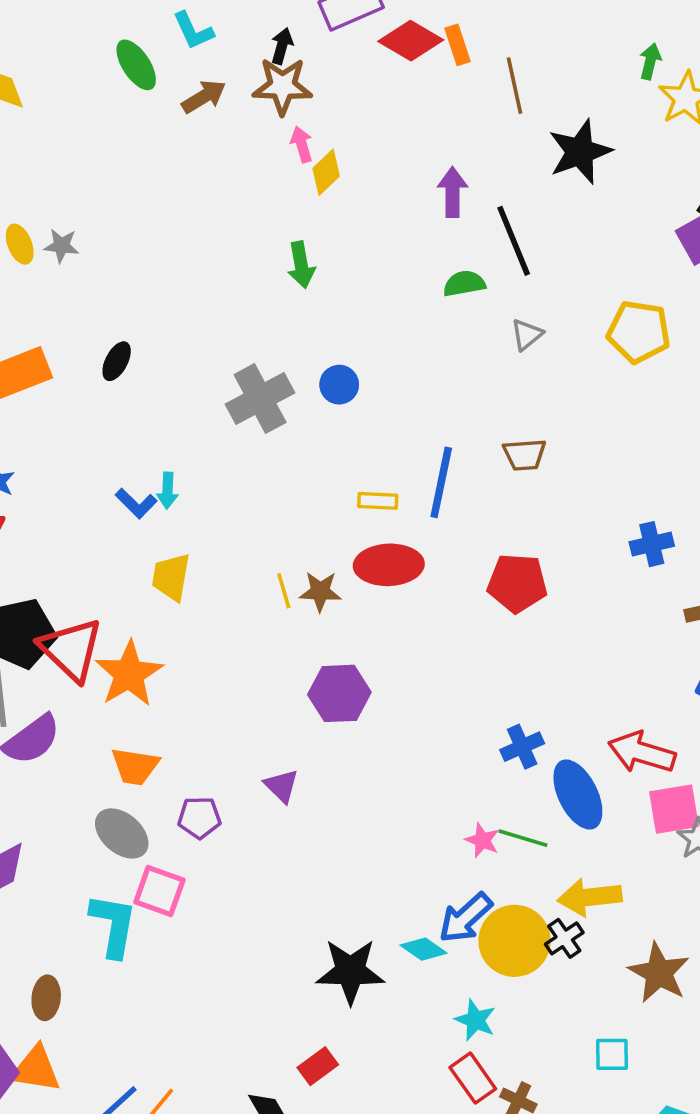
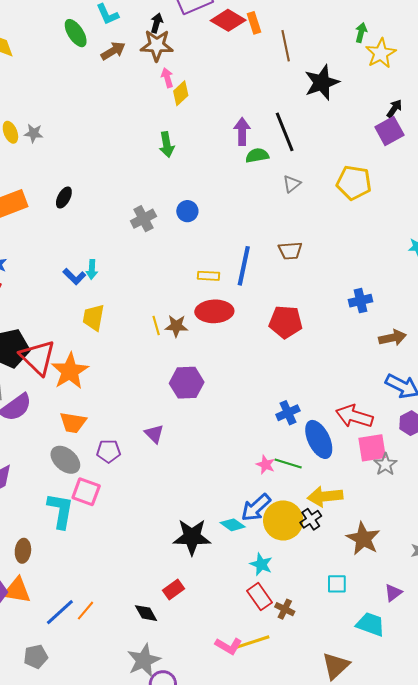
purple arrow: (452, 192) -> (242, 131), moved
gray cross: (260, 398) -> (143, 219), size x0.7

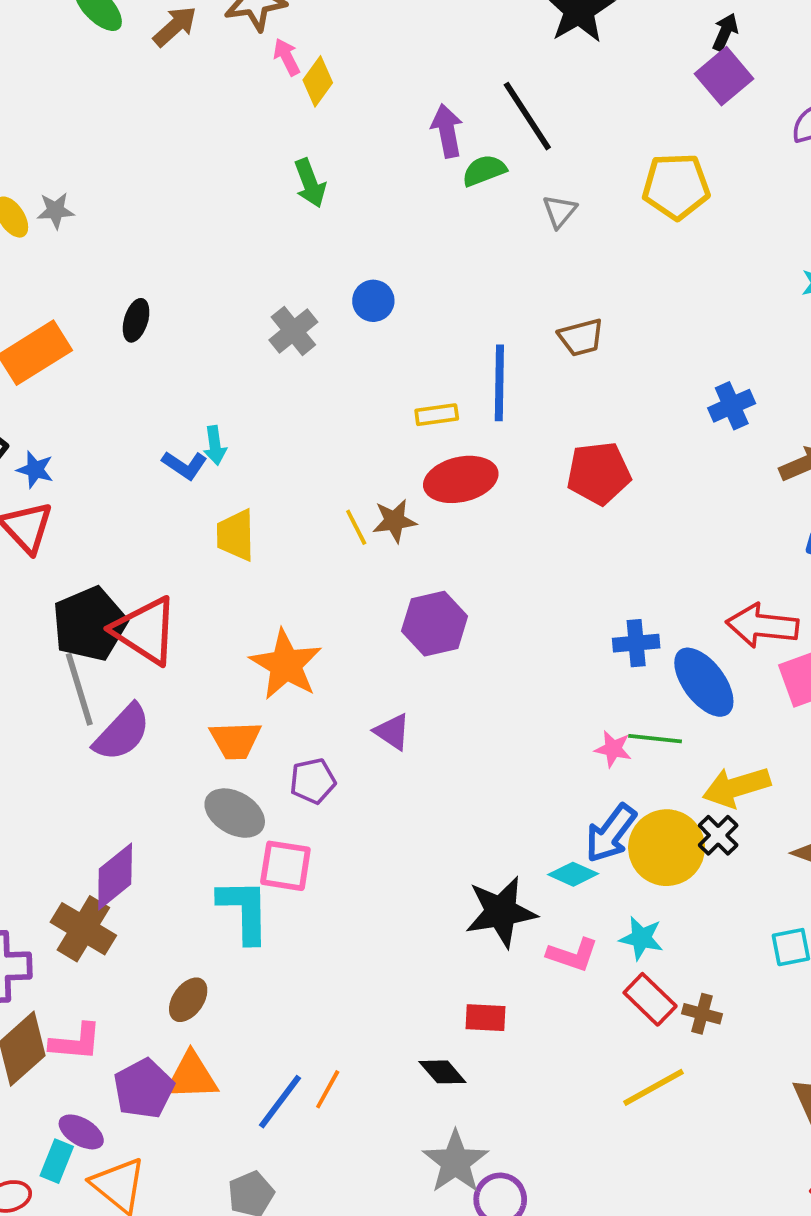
orange star: (70, 371) -> (286, 665), moved
blue cross: (288, 413) -> (636, 643), turned 30
brown ellipse: (23, 551) -> (188, 1000), turned 40
red rectangle: (173, 589) -> (486, 1018), turned 50
pink L-shape: (229, 646) -> (573, 955), moved

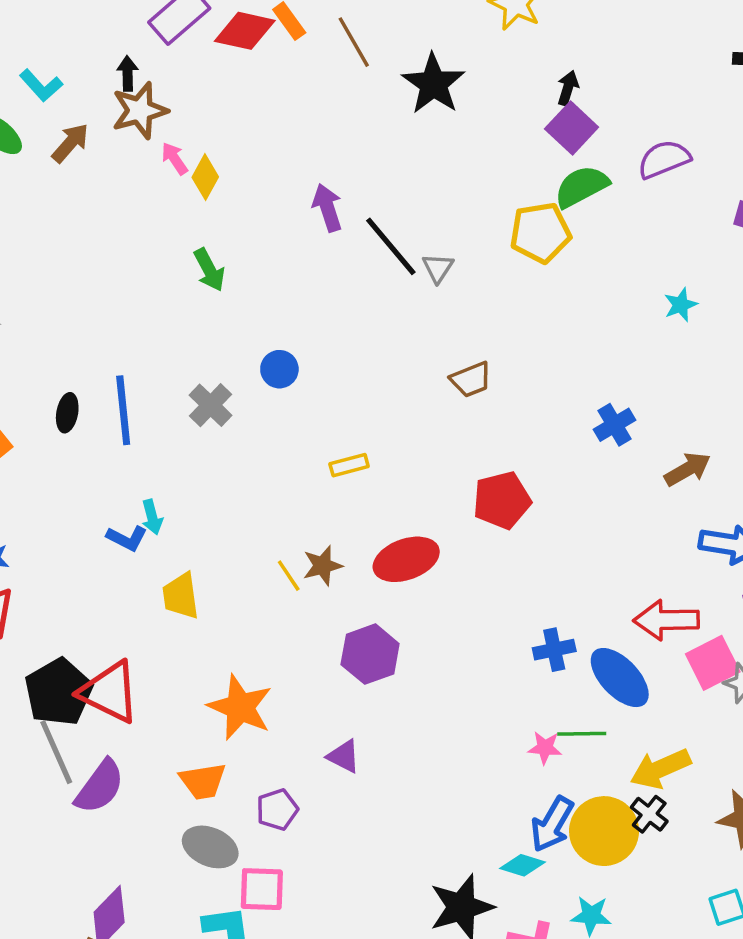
black line: (527, 116) -> (391, 246), moved
green semicircle: (484, 170) -> (581, 186), moved, size x1.4
blue line: (499, 383) -> (123, 410), moved
red ellipse: (461, 479) -> (406, 559), moved

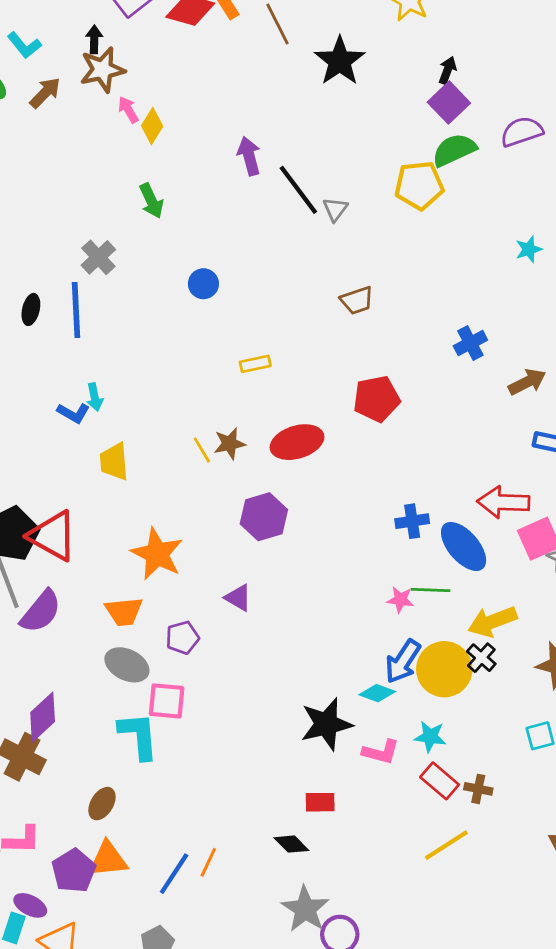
gray cross: (210, 405) -> (98, 257), moved

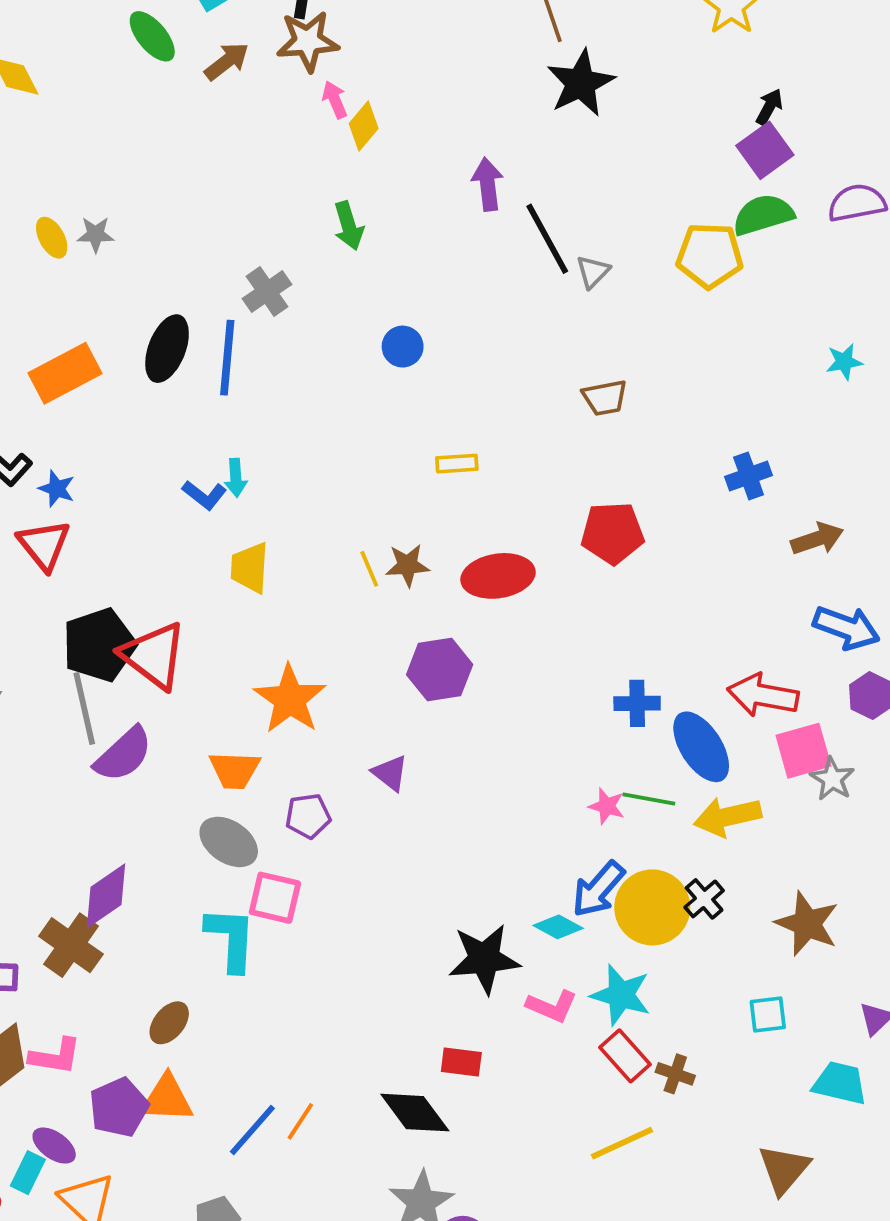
black star: (340, 61) -> (581, 83), moved
black ellipse: (31, 309) -> (167, 349), size x1.6
yellow arrow: (492, 621) -> (728, 817), moved
cyan star: (430, 737) -> (621, 995), size x1.4
black diamond: (291, 844) -> (415, 1113), size x1.5

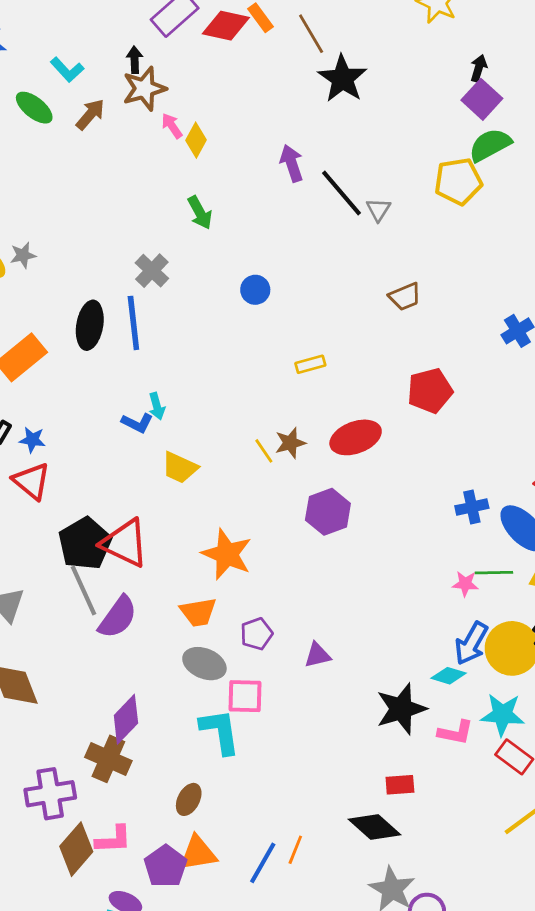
yellow trapezoid: (250, 568) -> (180, 468), turned -57
purple triangle: (390, 773) -> (317, 655), moved, turned -40

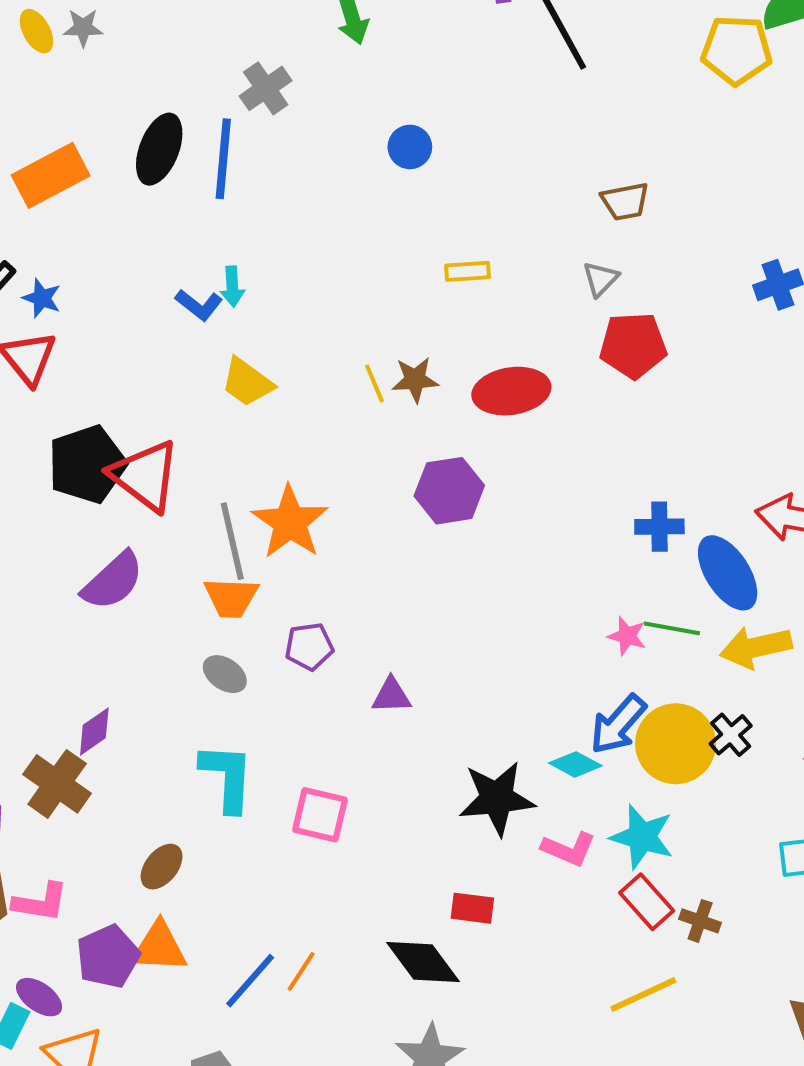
gray triangle: (378, 210) -> (601, 279), moved
gray line: (83, 591) -> (232, 541), moved
gray ellipse: (204, 664) -> (225, 674), size x0.7
pink square: (245, 696) -> (320, 815), moved
purple diamond: (126, 719) -> (94, 731), size x0.7

